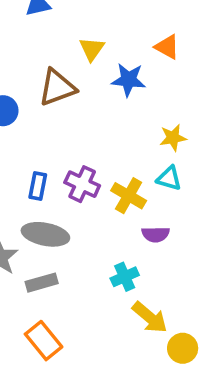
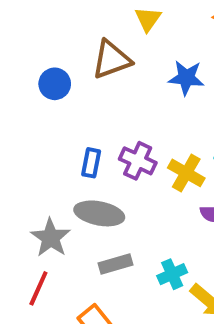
blue star: (129, 80) -> (186, 78), moved
cyan cross: (125, 277) -> (172, 274), moved
gray rectangle: (42, 283) -> (115, 264), moved

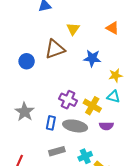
blue rectangle: (91, 163) -> (51, 123), moved
gray ellipse: (99, 213) -> (75, 126), moved
gray star: (51, 238) -> (25, 112), moved

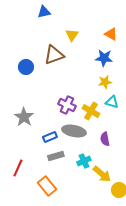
blue star: (92, 58) -> (104, 58), moved
yellow star: (115, 75) -> (105, 82), moved
blue rectangle: (51, 123) -> (50, 137), moved, turned 56
purple semicircle: (106, 126) -> (105, 139), moved, turned 80

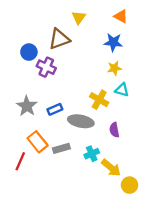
purple cross: (67, 105) -> (46, 67), moved
blue rectangle: (50, 137) -> (55, 109), moved
orange rectangle: (47, 186) -> (38, 142), moved

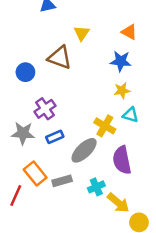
brown triangle: (59, 39) -> (60, 58), turned 40
purple cross: (46, 67) -> (45, 109), moved, turned 30
gray star: (27, 106) -> (23, 133), turned -30
gray ellipse: (81, 121) -> (84, 150), turned -55
purple semicircle: (114, 130) -> (122, 160), size x1.6

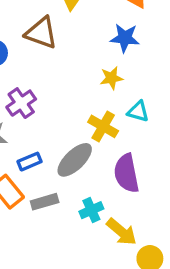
yellow star: (122, 90) -> (111, 78), moved
blue rectangle: (55, 137) -> (30, 162), moved

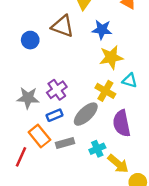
blue star: (125, 38) -> (102, 30), moved
yellow star: (111, 78) -> (111, 57), size x1.5
purple cross: (21, 103) -> (57, 90), moved

